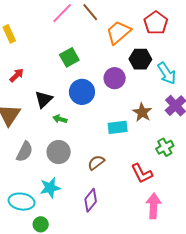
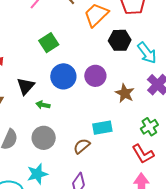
purple circle: (115, 78) -> (95, 76), moved
cyan rectangle: (118, 127) -> (102, 128), moved
red L-shape: (142, 173) -> (143, 154), moved

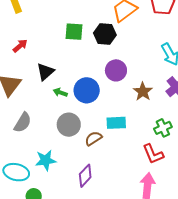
black hexagon: (120, 40) -> (105, 34), moved
green square: (49, 43) -> (74, 32), turned 30
blue circle: (63, 76) -> (87, 90), moved
gray circle: (44, 138) -> (69, 125), moved

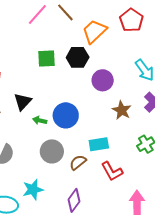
purple circle: (116, 70) -> (103, 80), moved
red L-shape: (153, 154) -> (112, 171), moved

